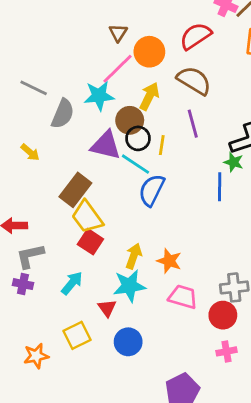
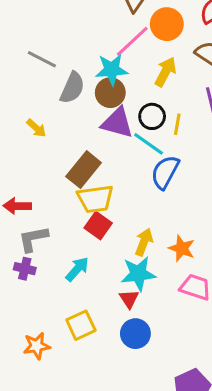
brown circle: (130, 120) -> (110, 93), moved
yellow trapezoid: (87, 217) -> (95, 199), turned -63
red triangle: (107, 308) -> (129, 299), moved

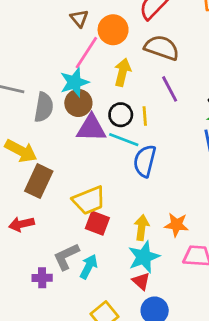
yellow arrow: (36, 128) -> (21, 151), size x1.6
brown rectangle: (84, 170) -> (39, 181), moved
gray L-shape: (33, 239) -> (66, 257), moved

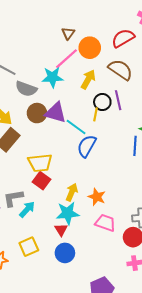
brown circle: (78, 103) -> (37, 113), moved
gray semicircle: (44, 107) -> (26, 89), turned 85
black circle: (121, 115) -> (102, 102), moved

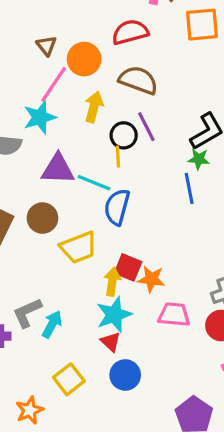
red semicircle: (123, 38) -> (130, 32), turned 30
brown circle: (37, 113) -> (42, 218), moved
yellow trapezoid: (40, 163) -> (79, 247), moved
red square: (42, 181) -> (128, 267), moved

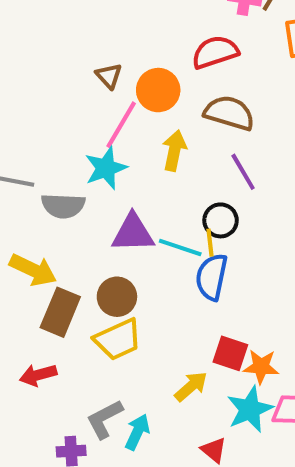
black circle: (124, 135) -> (221, 220), moved
yellow line: (118, 156) -> (210, 243), moved
yellow trapezoid: (79, 247) -> (118, 339), moved
yellow arrow: (112, 282) -> (191, 386), moved, turned 44
cyan star: (114, 315) -> (250, 409), moved

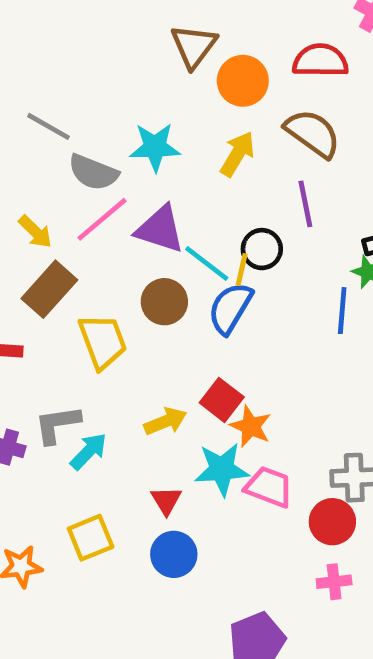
brown triangle: (109, 76) -> (194, 46), size x1.5
pink line: (121, 125) -> (102, 219), moved
yellow arrow: (33, 270) -> (35, 232), size x0.7
brown circle: (117, 297) -> (164, 302), moved
yellow trapezoid: (118, 339) -> (103, 341), turned -105

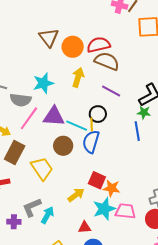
red semicircle: (320, 61) -> (99, 45), moved
purple line: (305, 204) -> (111, 91), turned -36
red triangle: (166, 500) -> (84, 227), turned -48

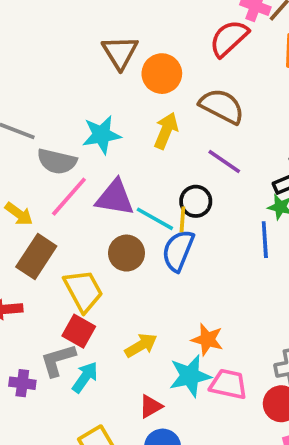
red semicircle: (99, 45) -> (229, 38), moved, turned -35
red square: (97, 180) -> (79, 331), moved
red triangle: (84, 227) -> (151, 406), turned -32

